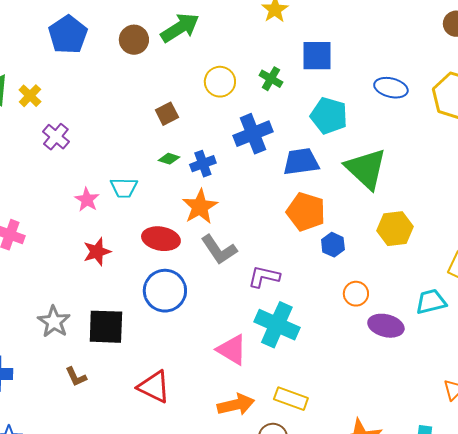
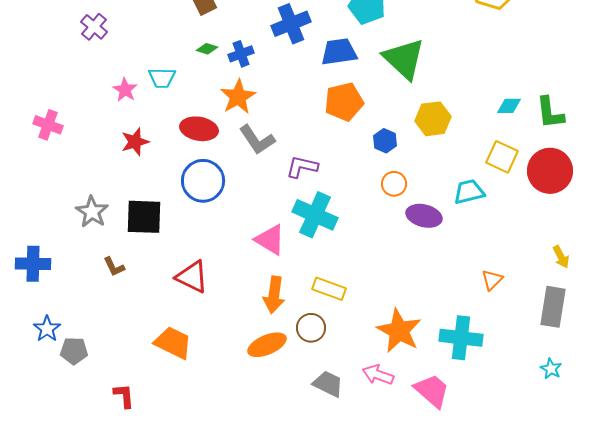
orange pentagon: (306, 212) -> (344, 102), turned -30
blue hexagon: (333, 245) -> (385, 141), moved
orange arrow: (236, 405) -> (274, 295), turned 111

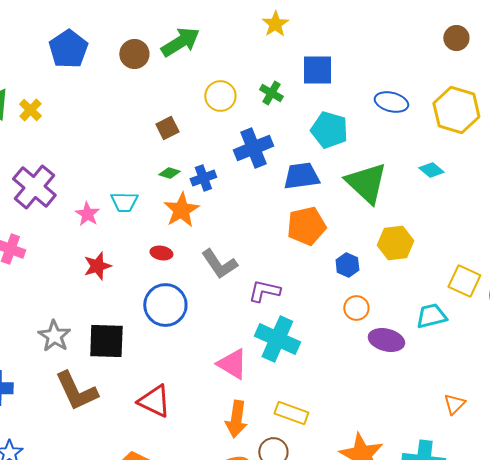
purple cross: (94, 27) -> (34, 187), moved, size x1.6
orange star: (238, 97) -> (181, 210), moved
cyan diamond: (509, 106) -> (431, 170), moved, turned 40
red ellipse: (199, 129) -> (161, 253), size x0.6
brown L-shape: (114, 267) -> (76, 391), size x2.0

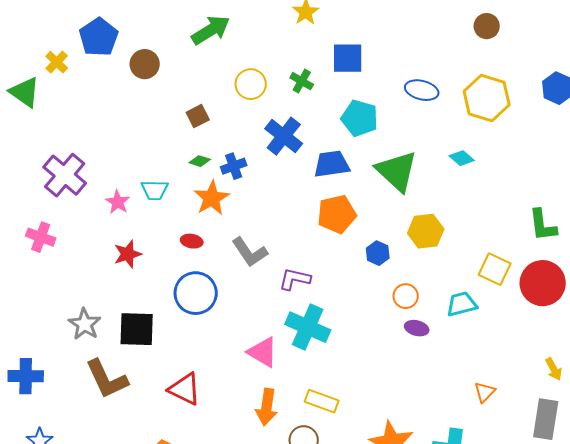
brown circle: (134, 54) -> (145, 64), moved
yellow cross: (30, 110) -> (57, 62), moved
blue cross: (253, 148) -> (284, 136), turned -30
orange circle: (356, 308) -> (406, 296), moved
purple ellipse: (386, 340) -> (417, 328), size x0.7

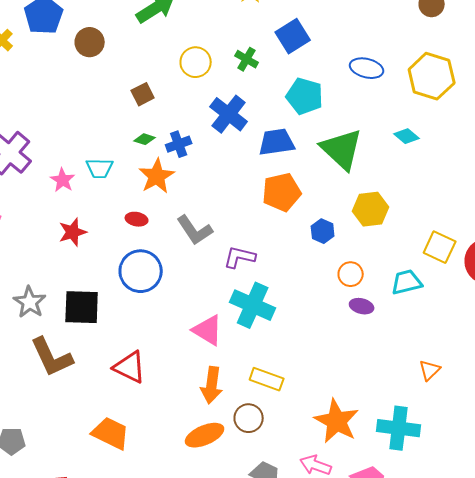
blue square: (348, 58) -> (293, 36), turned -32

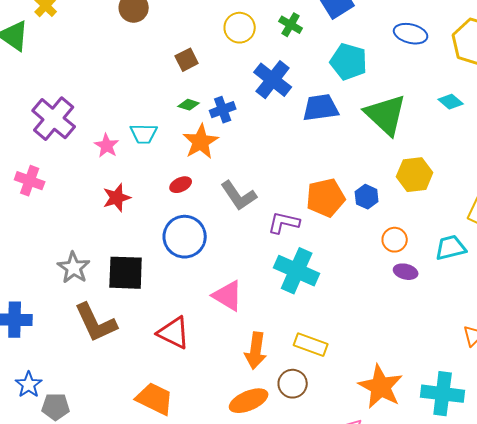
orange pentagon: (282, 192) -> (326, 198), moved
red ellipse: (137, 219) -> (181, 185), turned -35
pink triangle: (208, 330) -> (228, 296), moved

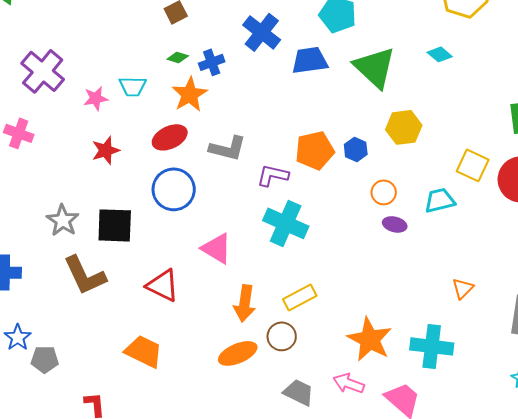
pink star: (107, 146) -> (96, 98), turned 30
red ellipse: (181, 185) -> (170, 137), size x1.6
gray L-shape: (239, 196) -> (228, 148), turned -42
yellow rectangle: (311, 345) -> (300, 297), turned -48

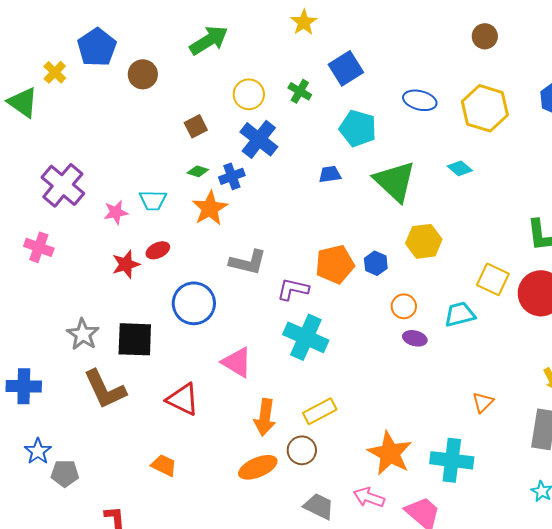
blue cross: (262, 32) -> (259, 139), moved
blue trapezoid: (310, 60) -> (330, 174), size x0.6
red ellipse: (170, 137) -> (158, 250), moved, size x0.7
orange trapezoid: (144, 351) -> (164, 465), size x0.7

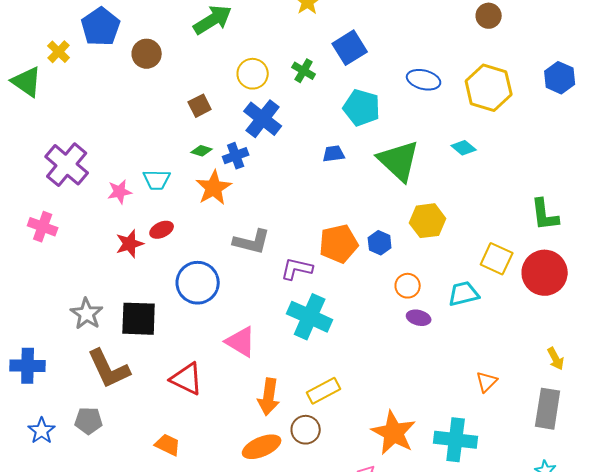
gray pentagon: (65, 473) -> (89, 421), moved

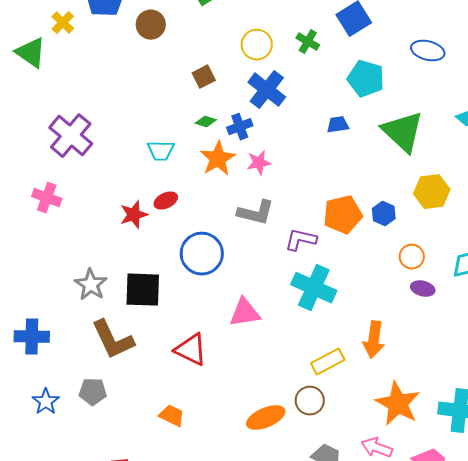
pink star: (120, 192) -> (259, 163), moved
pink triangle: (241, 342) -> (245, 313), turned -40
orange arrow: (269, 397) -> (374, 340), moved

